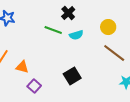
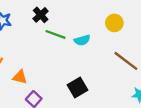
black cross: (68, 13) -> (41, 15), moved
yellow circle: (108, 27) -> (114, 23), moved

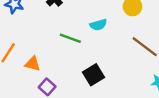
green line: (56, 34) -> (70, 38), moved

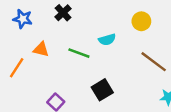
orange triangle: (33, 64) -> (41, 49), moved

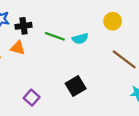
black cross: (63, 13) -> (24, 26), moved, turned 35
green line: (79, 53) -> (55, 36), moved

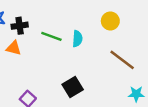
cyan semicircle: (80, 39) -> (77, 39), turned -70

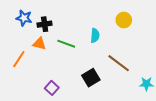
green line: (51, 36) -> (66, 44), moved
brown line: (122, 60) -> (119, 63), moved

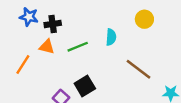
green line: (66, 44) -> (78, 47), turned -42
black square: (91, 78) -> (85, 86), moved

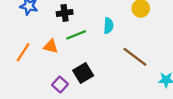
black cross: (53, 24) -> (65, 13), moved
orange triangle: (47, 47) -> (51, 46), moved

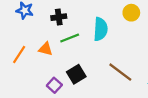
cyan semicircle: (108, 26) -> (101, 29), size x1.5
brown line: (135, 57) -> (120, 72), moved

